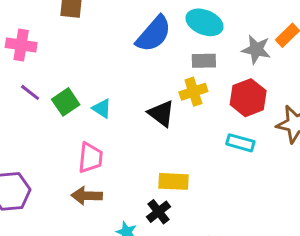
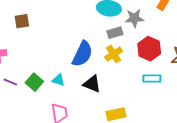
blue semicircle: (154, 34) -> (82, 54), moved
gray star: (256, 49) -> (134, 18), moved
black triangle: (161, 113) -> (92, 84), moved

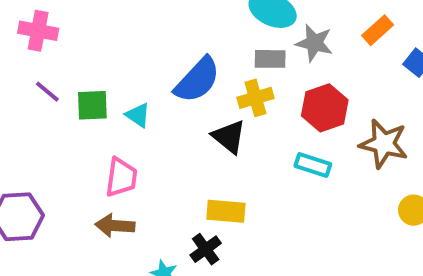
green square: (34, 82) -> (92, 105), turned 30
black triangle: (92, 84) -> (229, 137), moved

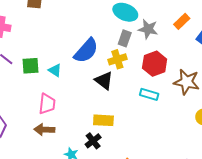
gray rectangle: (270, 59) -> (125, 38), turned -70

